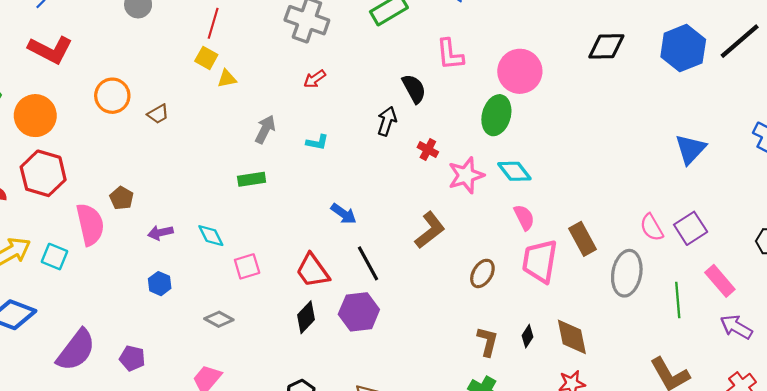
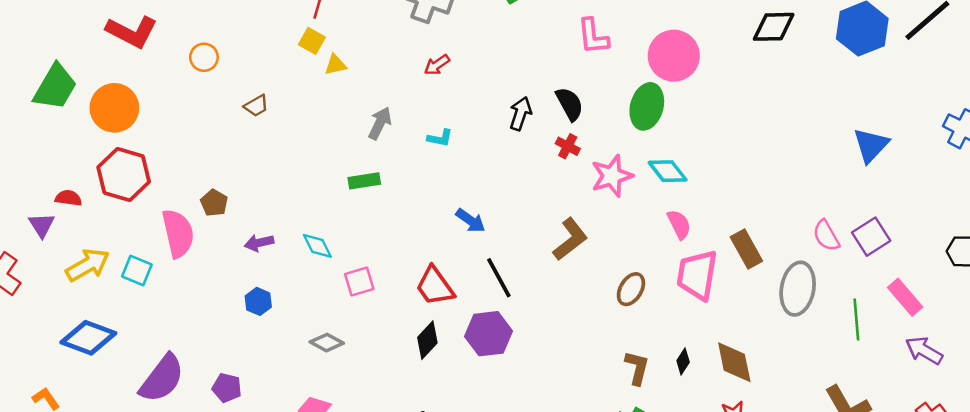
black semicircle: (414, 89) -> (570, 104), moved
orange circle: (112, 96) -> (204, 57), moved, size x0.7

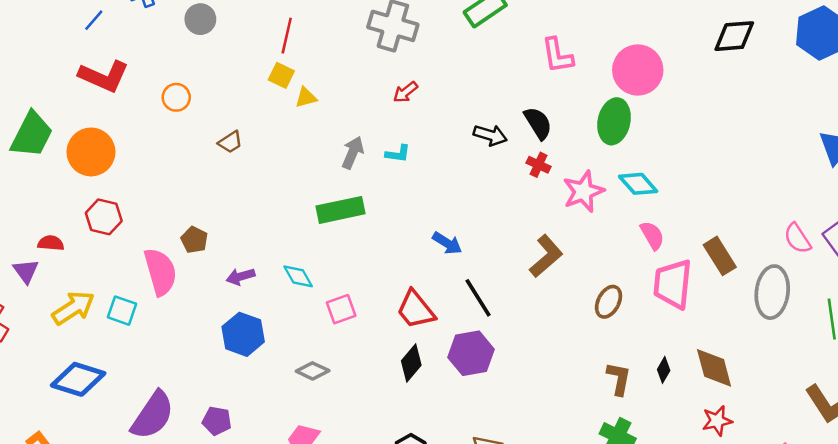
black arrow: (520, 113) -> (490, 135), turned 92
cyan L-shape: (440, 138) -> (398, 154), moved
red hexagon: (124, 174) -> (104, 217), size x0.7
green rectangle: (364, 181) -> (341, 210), size x1.5
blue hexagon: (258, 301) -> (243, 334), size x1.6

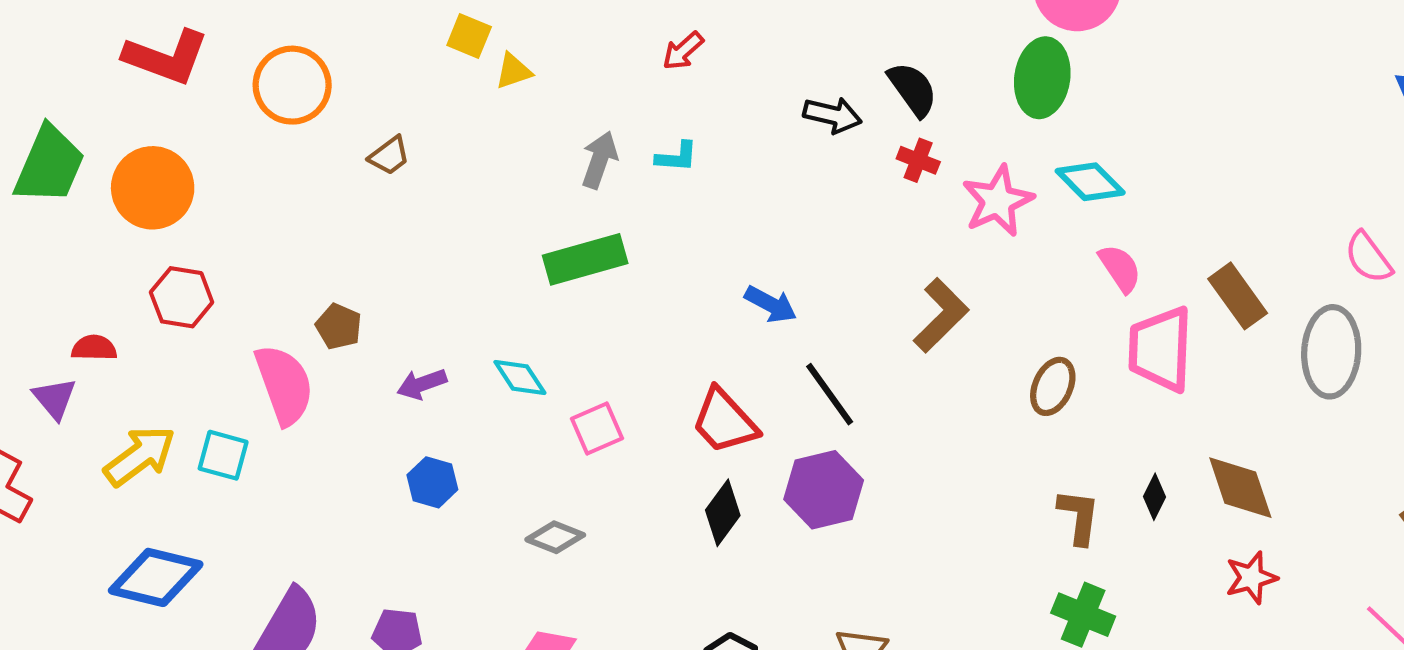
orange circle: (176, 97) -> (292, 85), size x1.6
blue hexagon: (243, 334) -> (432, 482), size x0.7

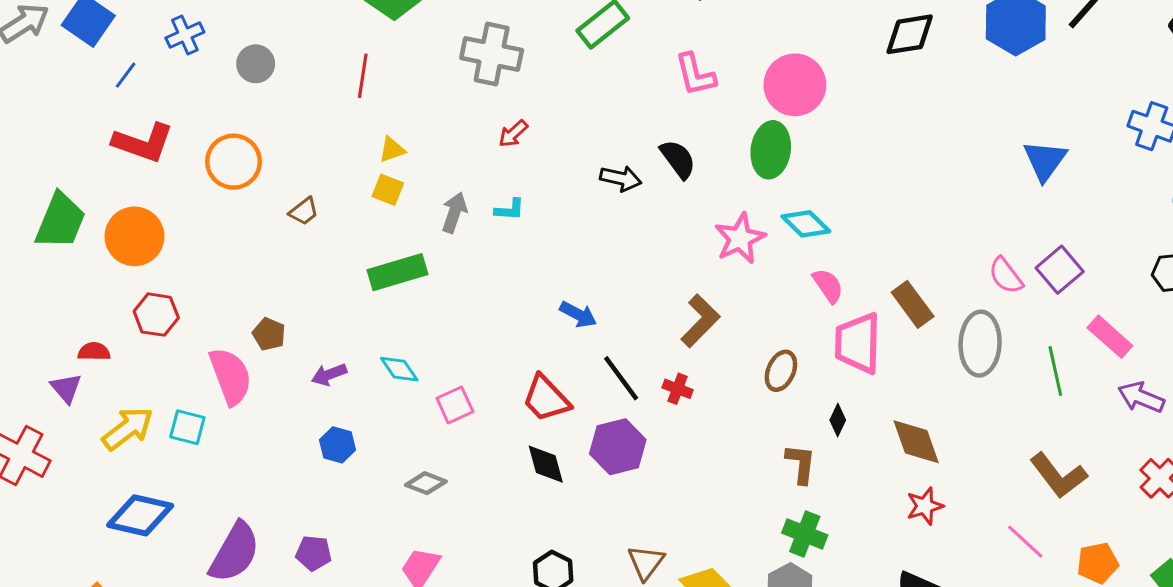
yellow square: (469, 36) -> (388, 190), moved
red cross: (918, 160) -> (678, 389), moved
green rectangle: (585, 259) -> (397, 272), moved
black diamond: (1155, 497) -> (838, 420), moved
black diamond: (723, 513) -> (546, 464), turned -51

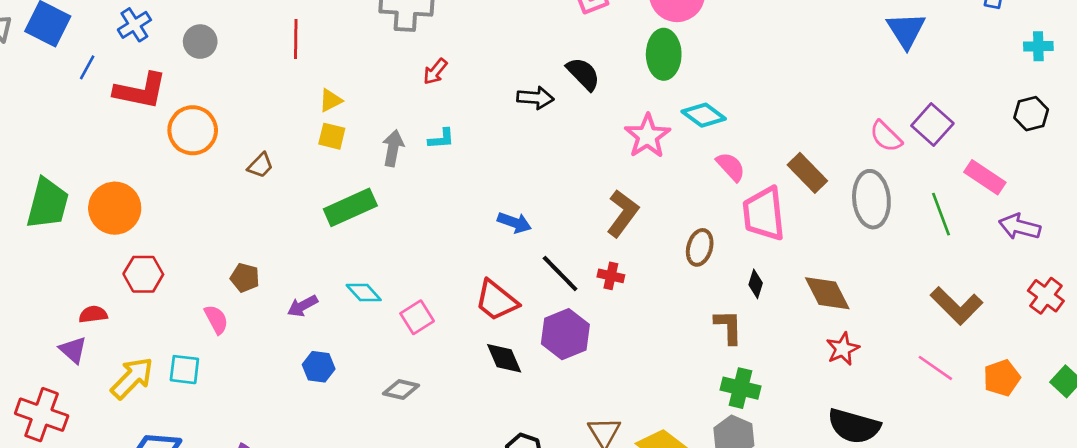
red L-shape: (143, 143) -> (140, 91), moved
pink semicircle: (231, 376) -> (216, 319), size x0.6

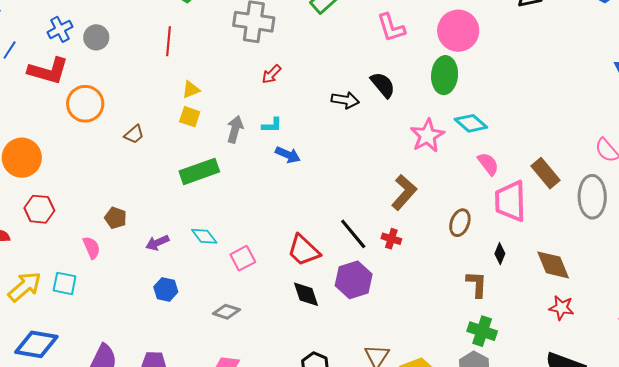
blue cross: (134, 25) -> (60, 29), moved
blue arrow: (514, 223) -> (288, 155), moved
red star: (843, 349) -> (561, 308), turned 30

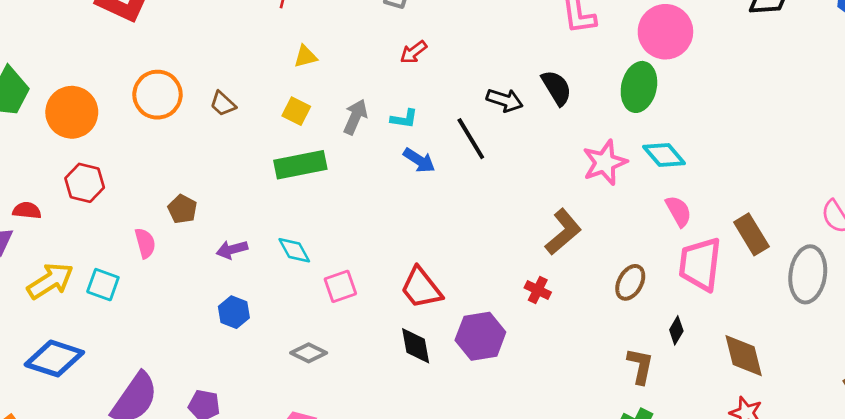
orange circle: (85, 104) -> (158, 95), moved
yellow square: (190, 117) -> (296, 111), moved
brown trapezoid: (134, 134) -> (223, 104), turned 75
black line: (353, 234) -> (471, 139), moved

